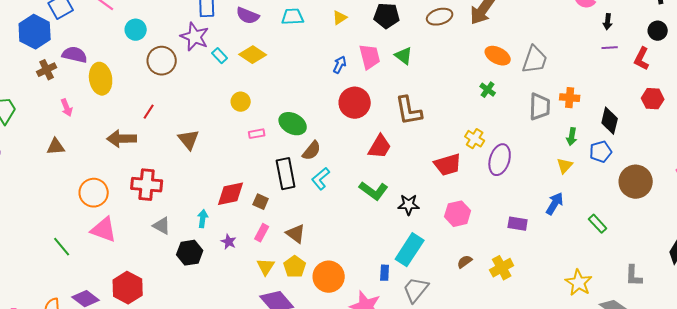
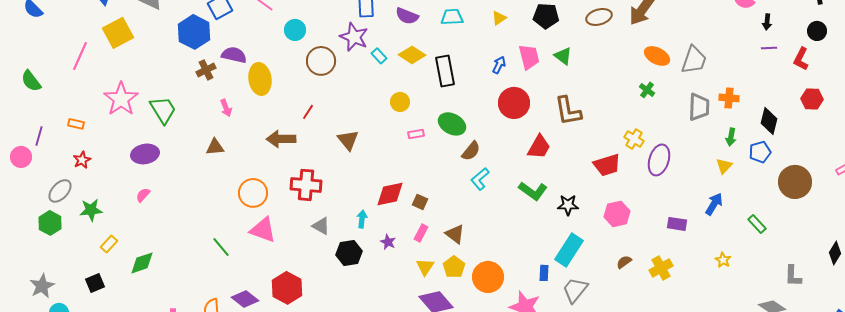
black rectangle: (286, 174) -> (445, 71), moved
yellow star: (579, 283) -> (723, 260), moved, size x0.6

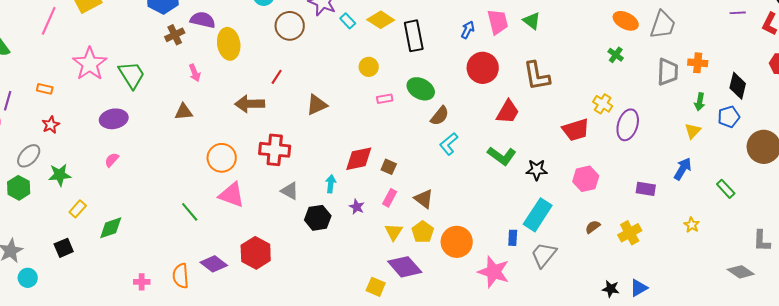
brown triangle: (348, 140) -> (317, 105), turned 45

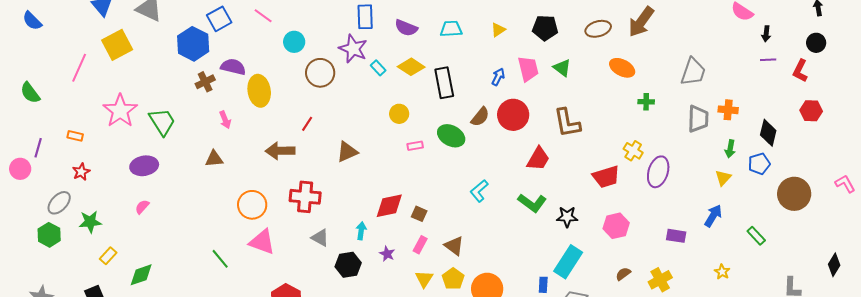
orange ellipse: (626, 21) -> (622, 68), moved
green cross: (616, 55) -> (646, 102), turned -35
brown semicircle: (440, 116) -> (480, 117), moved

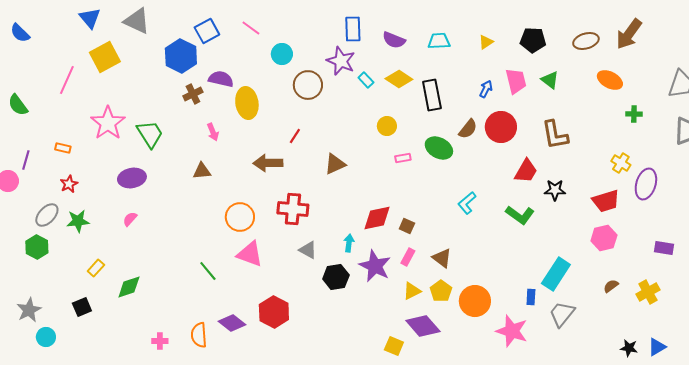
red trapezoid: (606, 177) -> (606, 201), moved
black star: (567, 217) -> (555, 190), moved
green star: (90, 222) -> (78, 221), moved
purple star: (387, 254) -> (375, 266), size x2.0
yellow triangle: (424, 279) -> (412, 291), turned 30

